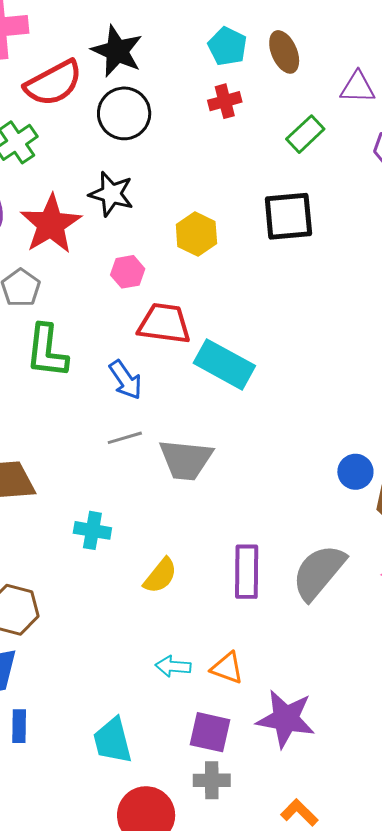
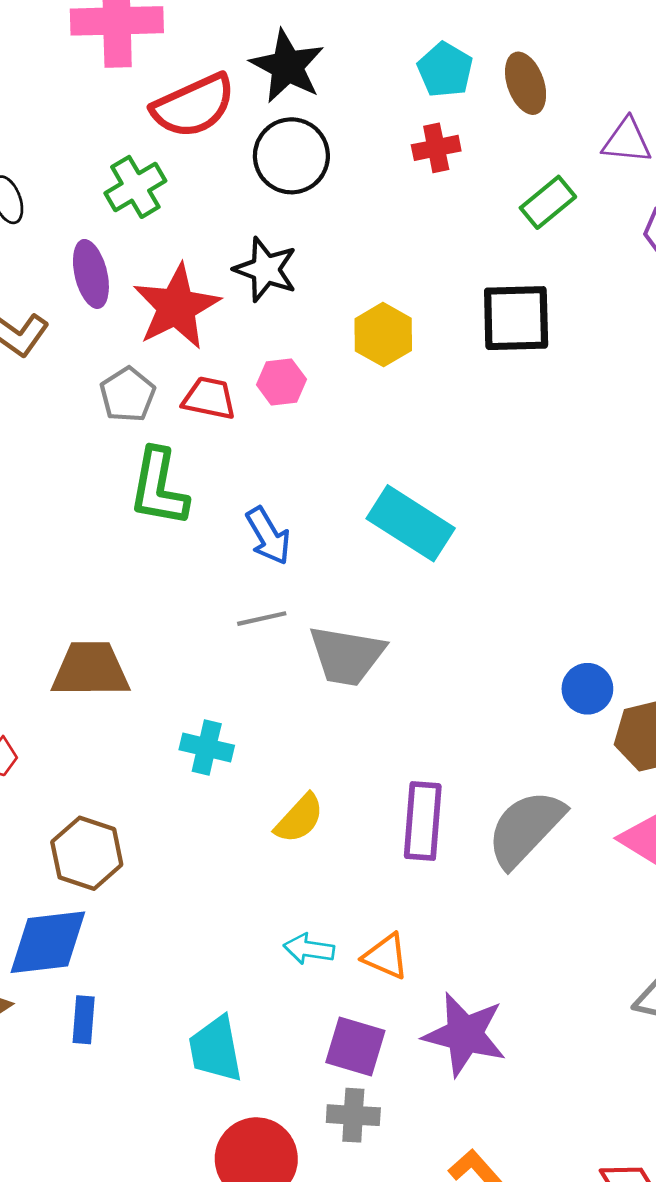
red trapezoid: (164, 324) -> (209, 398), moved, size x0.7

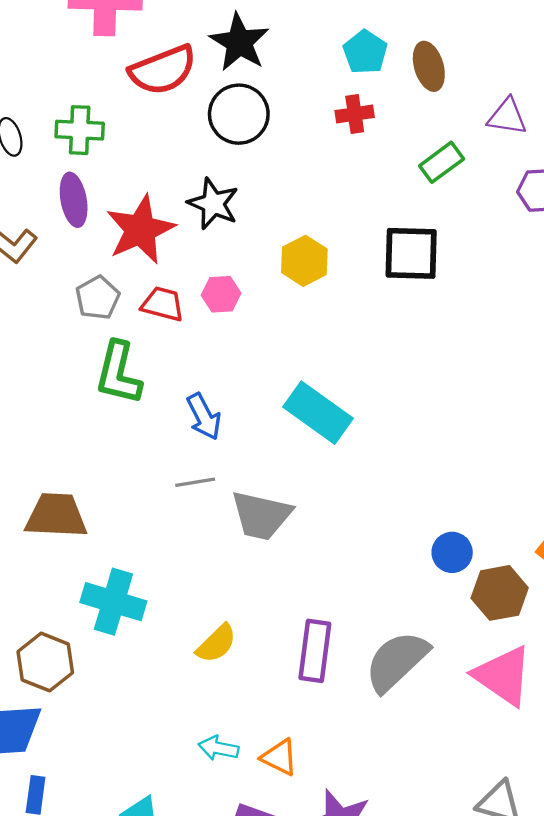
green cross: (135, 187) -> (80, 130), moved, turned 30
cyan cross: (207, 748) -> (113, 602), moved, size x1.5

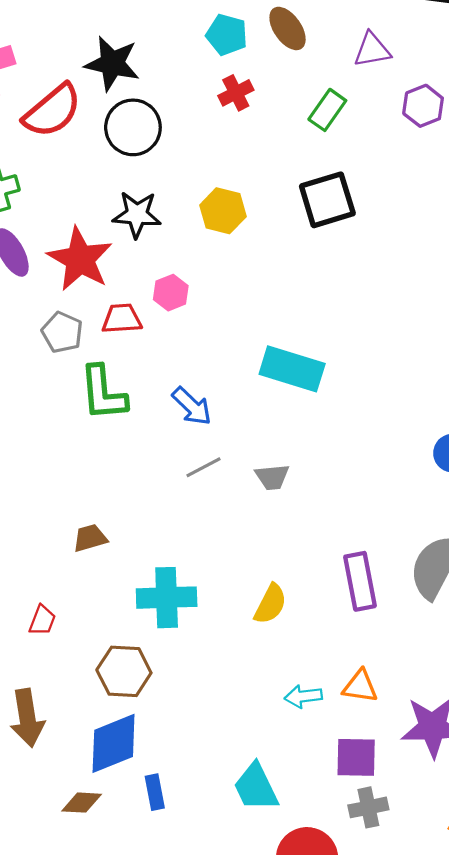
yellow hexagon: (304, 261) -> (223, 211), moved
gray trapezoid: (261, 515) -> (272, 477), size x0.6
brown trapezoid: (56, 516) -> (90, 538), size x0.6

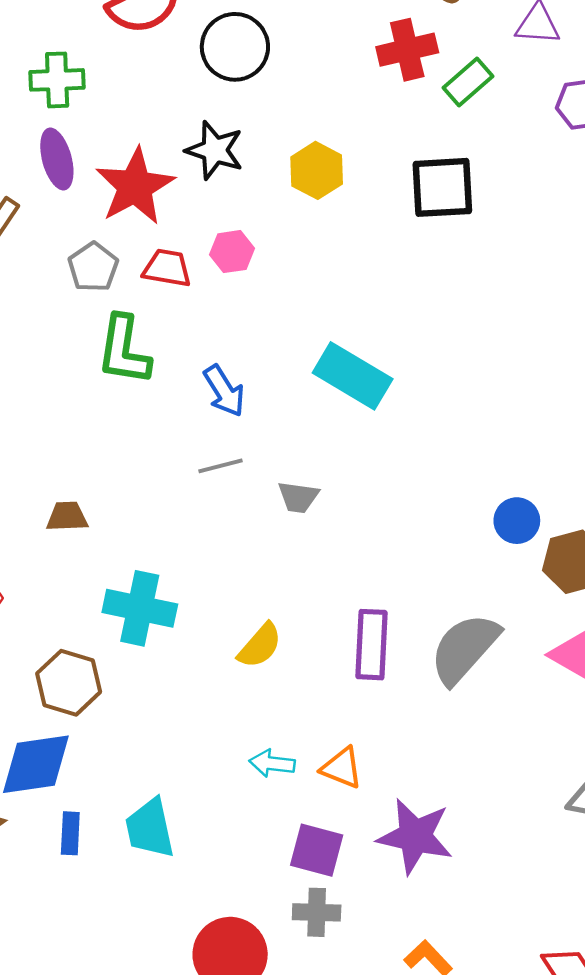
red cross: (236, 93) -> (407, 50), moved, size x1.4
cyan trapezoid: (256, 787) -> (150, 828), moved

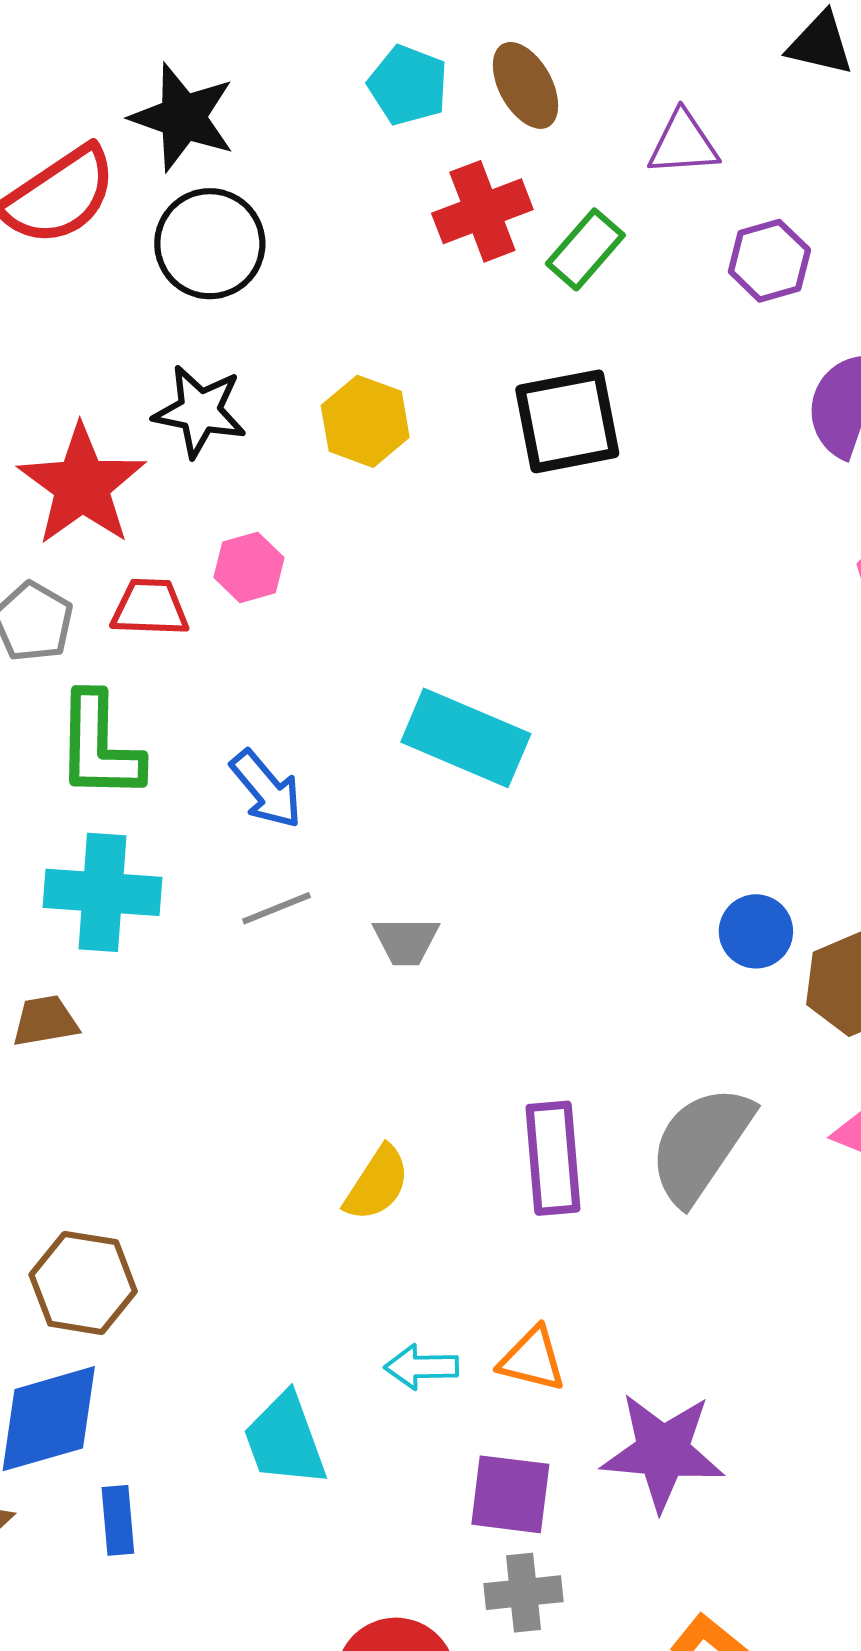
cyan cross: (140, 608) -> (102, 892), moved
cyan trapezoid: (150, 828) -> (285, 1440), moved

